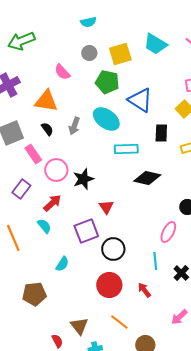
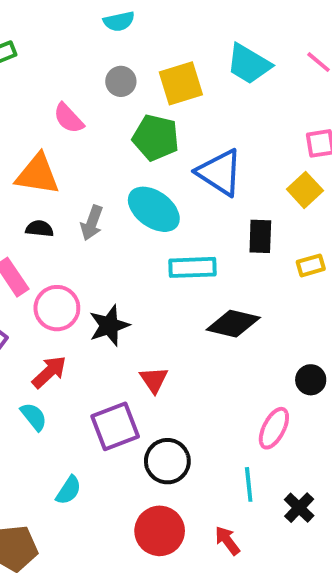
black semicircle: (47, 129) -> (39, 229), turned -48

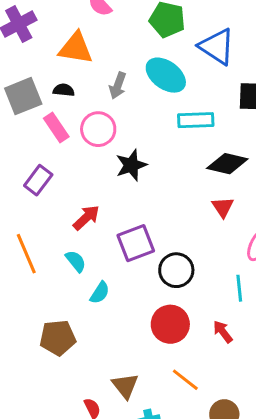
black semicircle: (39, 229) -> (64, 90), moved
pink circle: (57, 308) -> (98, 129), moved
red arrow: (49, 372) -> (86, 218), moved
red triangle: (154, 380) -> (223, 207), moved
cyan semicircle: (34, 417) -> (76, 261), moved

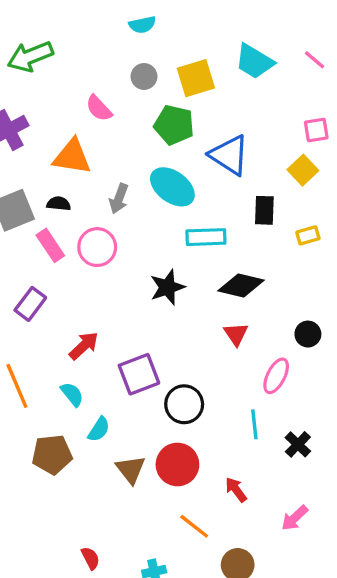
black star: (131, 165) -> (167, 287), moved
red arrow: (223, 332) -> (236, 490), moved
brown pentagon: (58, 338) -> (52, 454), moved
brown triangle: (125, 386) -> (131, 470), moved

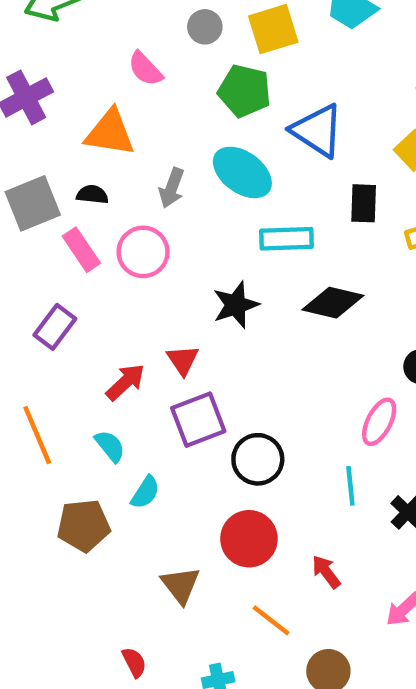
red triangle: (236, 334) -> (183, 360), moved
brown triangle: (131, 470) -> (181, 585), moved

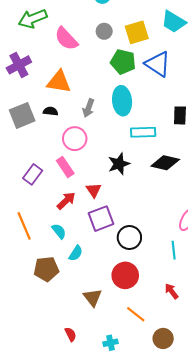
pink semicircle: (145, 69) -> (66, 39), moved, size x1.4
blue triangle: (317, 131) -> (158, 64), moved
cyan ellipse: (242, 172) -> (122, 101), turned 48
pink rectangle: (81, 250) -> (65, 167), moved
red arrow: (326, 572) -> (171, 291), moved

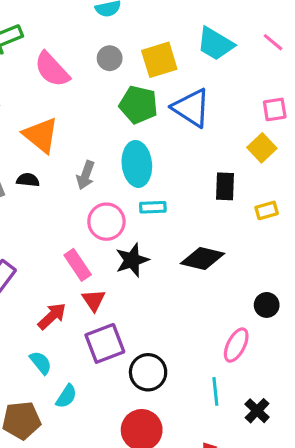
orange triangle: (59, 82) -> (41, 135), turned 30
cyan rectangle: (143, 132) -> (153, 207), moved, size x0.7
pink circle: (75, 139) -> (106, 222), moved
pink rectangle: (65, 167) -> (78, 265), moved

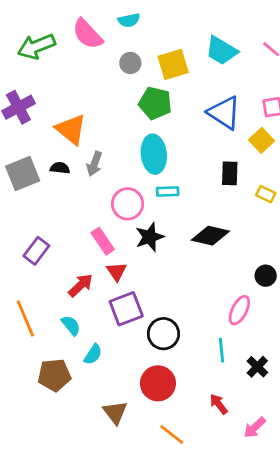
pink semicircle: (52, 69) -> (88, 34), moved
blue triangle: (191, 108) -> (224, 113), moved
gray arrow: (86, 175) -> (94, 164), moved
yellow rectangle: (267, 210) -> (266, 194), turned 42

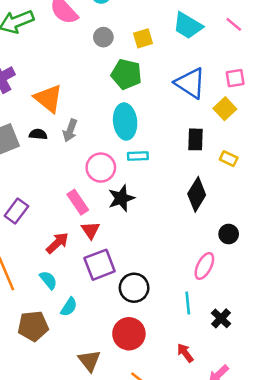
yellow square: (173, 64) -> (143, 38), size x0.7
black diamond: (210, 236) -> (197, 194), moved, turned -72

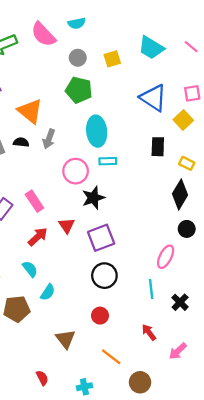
green pentagon: (126, 74) -> (79, 90), moved
black diamond: (197, 194) -> (180, 194), moved
pink rectangle: (78, 202) -> (34, 201), moved
purple square: (100, 265) -> (101, 238), moved
red circle: (129, 334) -> (100, 316), size x0.6

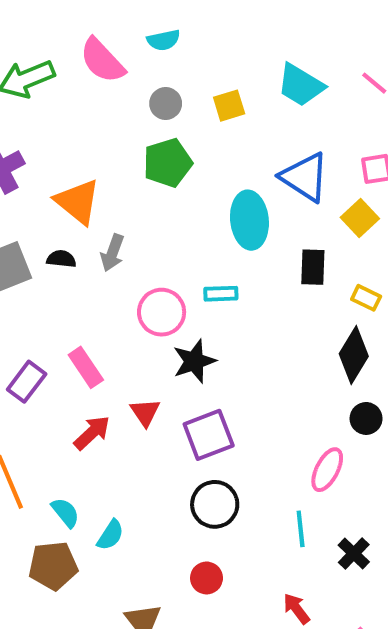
green pentagon: (79, 90) -> (168, 163), turned -30
cyan ellipse: (97, 131) -> (249, 220), moved
cyan semicircle: (30, 269) -> (65, 513), moved

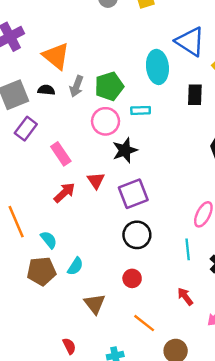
green pentagon: (168, 163) -> (109, 86), moved
purple rectangle: (27, 382) -> (26, 129), moved
cyan semicircle: (110, 535) -> (75, 266), moved

